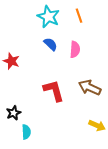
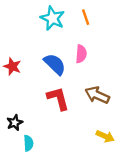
blue semicircle: (51, 44) -> (55, 64), moved, size x1.5

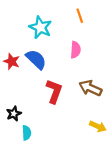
cyan star: (52, 18) -> (40, 27), moved
blue semicircle: (55, 64) -> (36, 59), moved
red L-shape: (58, 99) -> (54, 91), turned 35

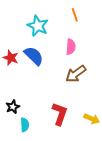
brown arrow: (90, 88) -> (76, 74), moved, turned -60
red L-shape: (54, 91) -> (60, 114), moved

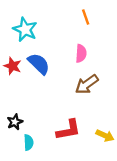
cyan star: (38, 26) -> (25, 29), moved
red L-shape: (60, 114) -> (68, 130), turned 60

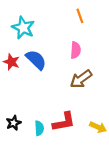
black star: (15, 122) -> (14, 123), moved
cyan semicircle: (29, 142) -> (39, 128), moved

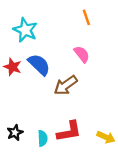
pink semicircle: (76, 50) -> (82, 54), turned -42
brown arrow: (81, 79) -> (66, 85), moved

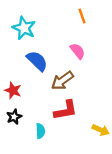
red star: (13, 67) -> (13, 90), moved
red L-shape: (69, 131) -> (66, 110), moved
black star: (15, 133) -> (14, 117), moved

